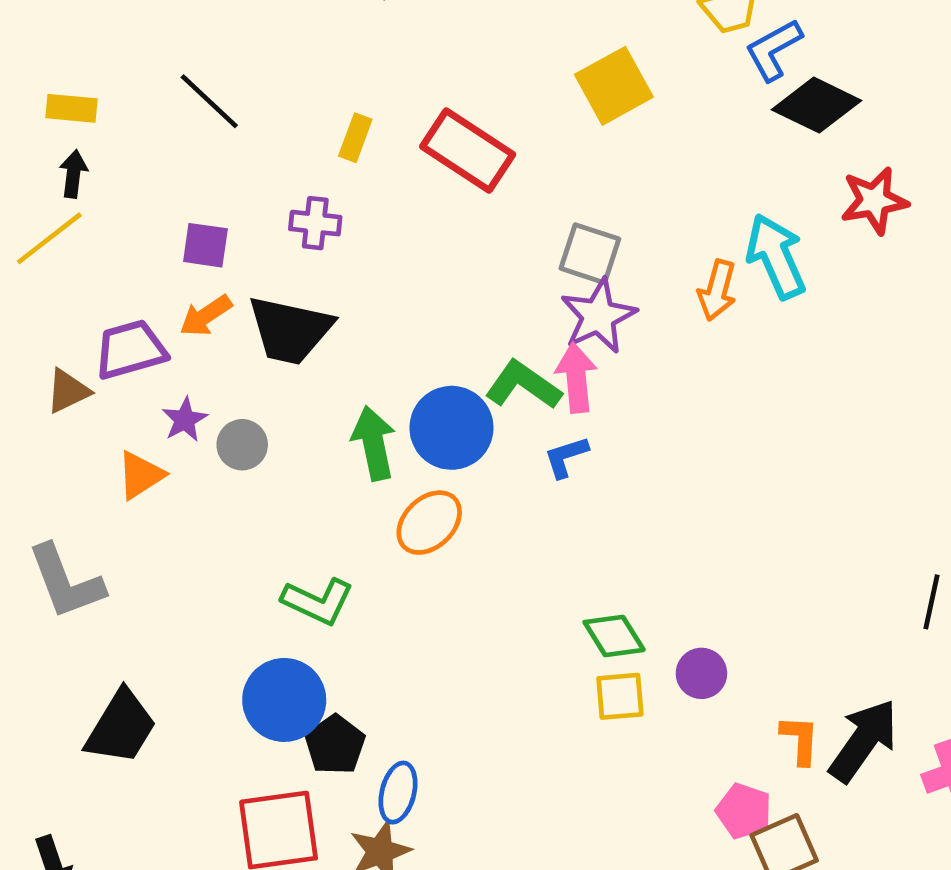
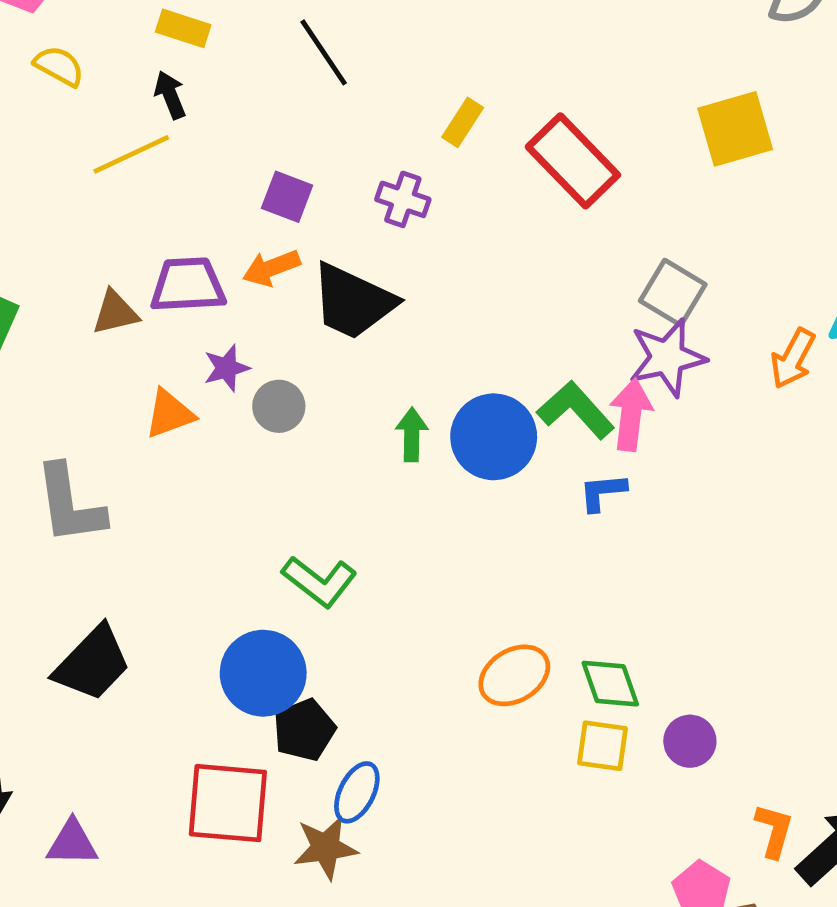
black arrow: (73, 174) -> (170, 95), turned -42
green arrow: (374, 443) -> (412, 435), size x0.7
orange ellipse: (429, 523) -> (514, 675), moved

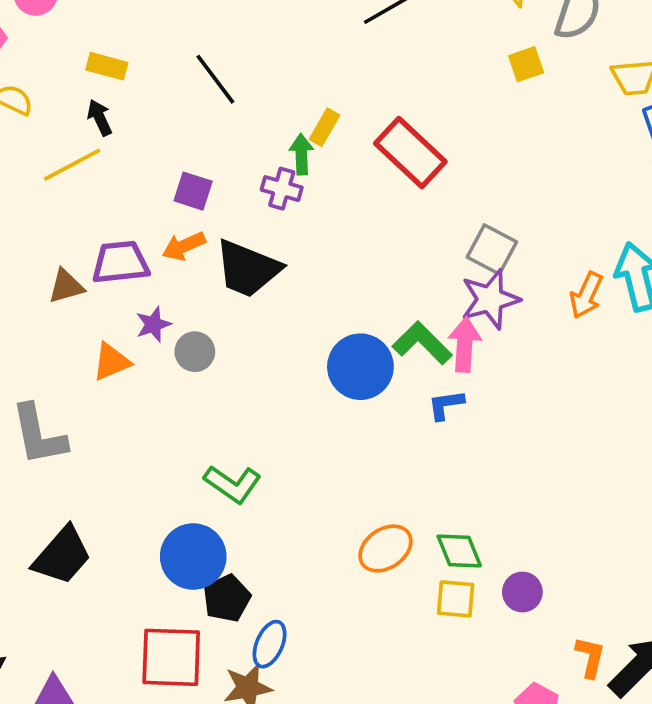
yellow square: (735, 129) -> (526, 64), moved, size x0.6
green arrow: (412, 435) -> (301, 154), moved

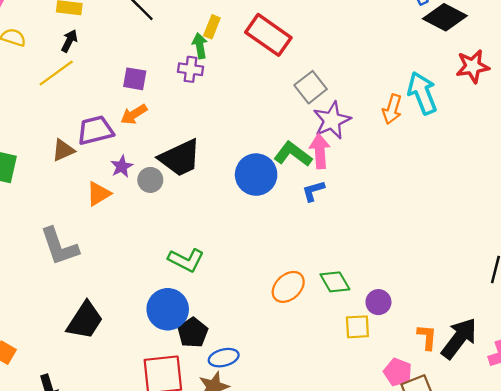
black arrow: (100, 118) -> (69, 41), turned 60
gray square: (492, 249) -> (311, 87), moved, turned 32
black trapezoid: (248, 269) -> (180, 158), moved, turned -39
yellow square: (456, 599) -> (357, 327), moved
blue ellipse: (270, 644) -> (224, 358), turned 60

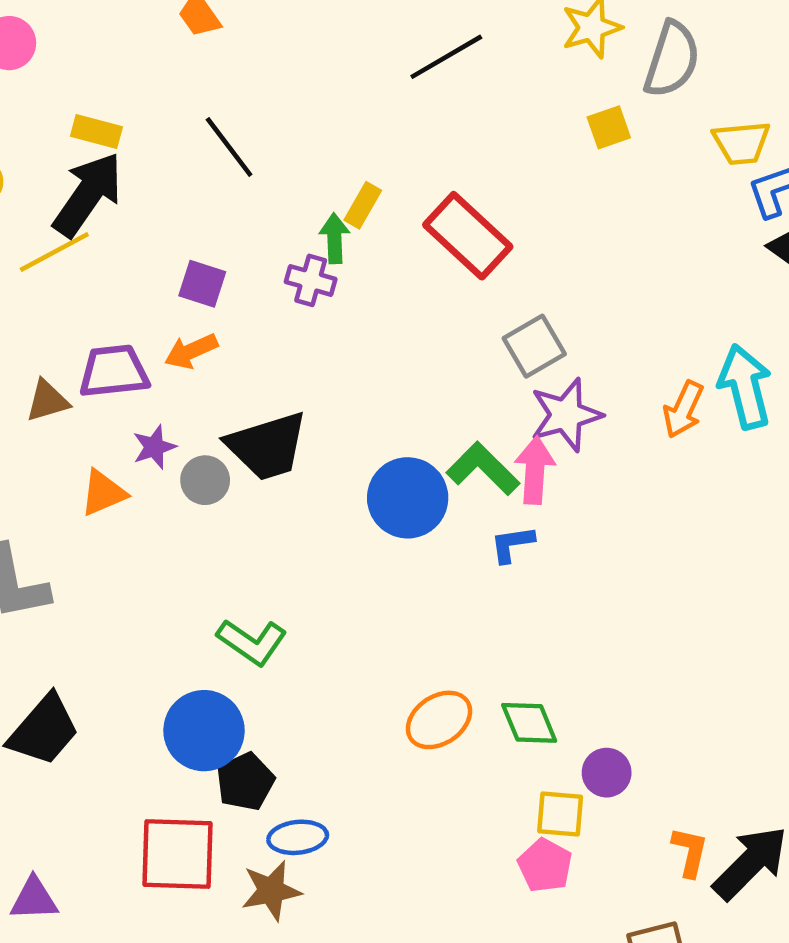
black arrow: (69, 41) -> (88, 194), size x2.0
pink pentagon: (398, 372) -> (545, 865), moved

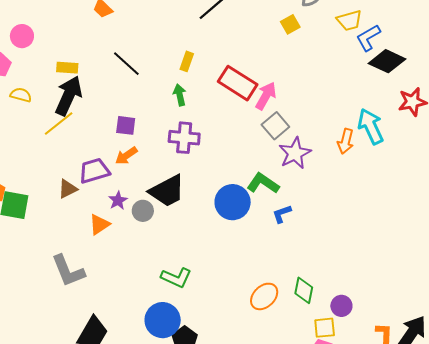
yellow rectangle: (363, 205) -> (187, 61), moved
purple cross: (311, 280) -> (184, 138), moved, size x1.4
pink arrow: (535, 470) -> (266, 96), moved, turned 36
green diamond: (529, 723) -> (304, 290), turned 44

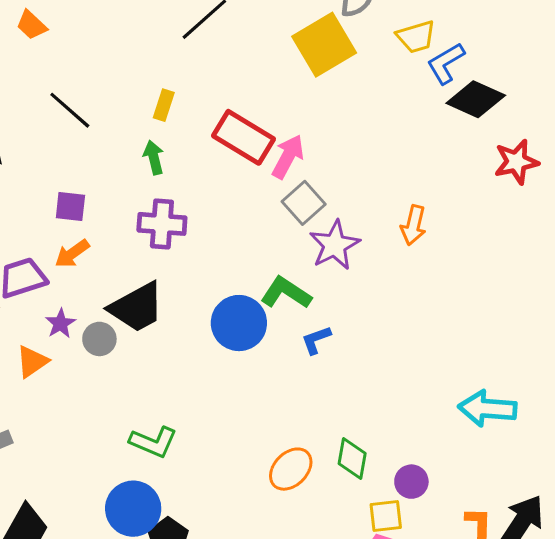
yellow square: (290, 24) -> (324, 45), size x2.0
cyan arrow: (371, 126) -> (487, 409), moved, turned -60

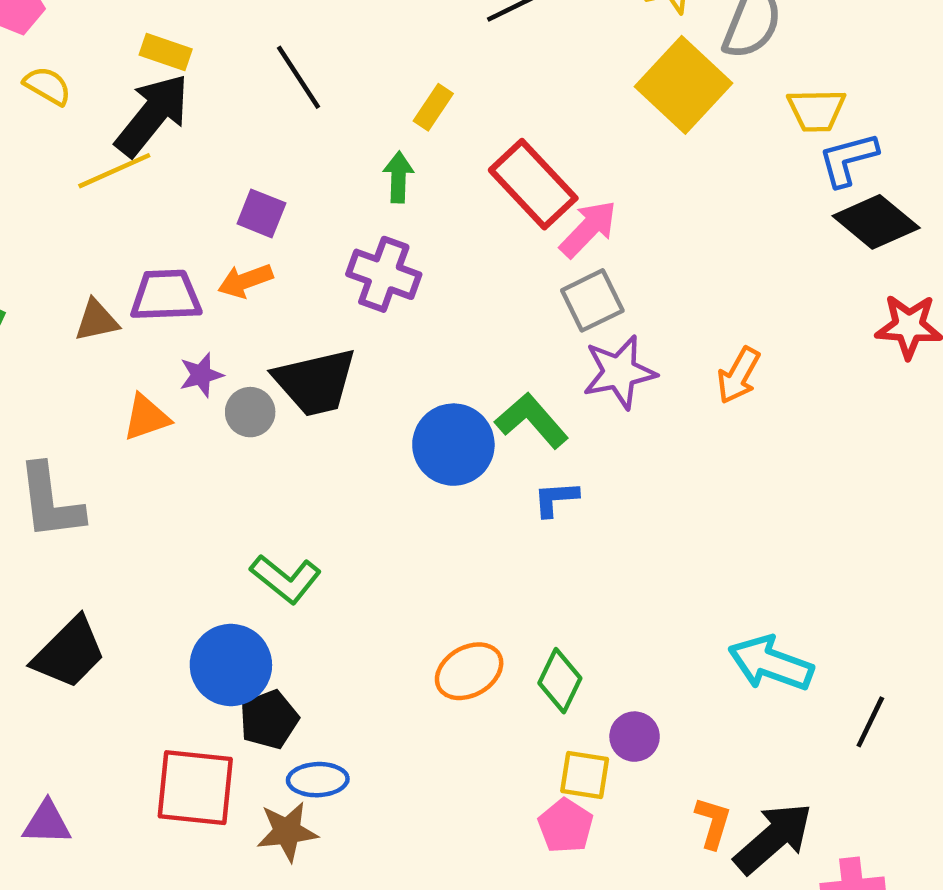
yellow square: (324, 45) -> (684, 85), turned -32

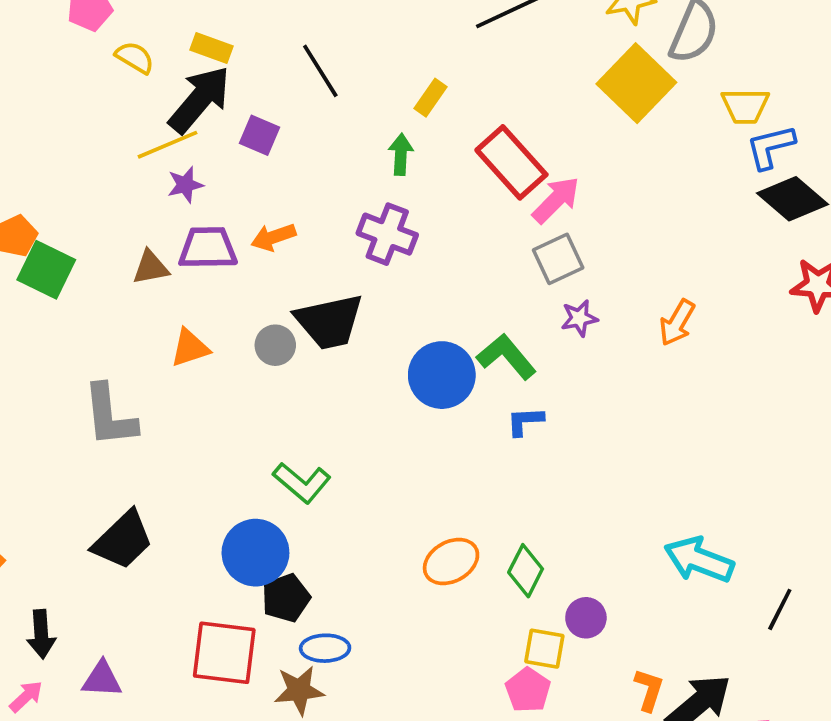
yellow semicircle: (47, 86) -> (135, 58), moved
purple square: (261, 213) -> (259, 135), moved
purple star: (619, 372) -> (579, 318), size x0.6
purple star: (201, 375) -> (185, 185), moved

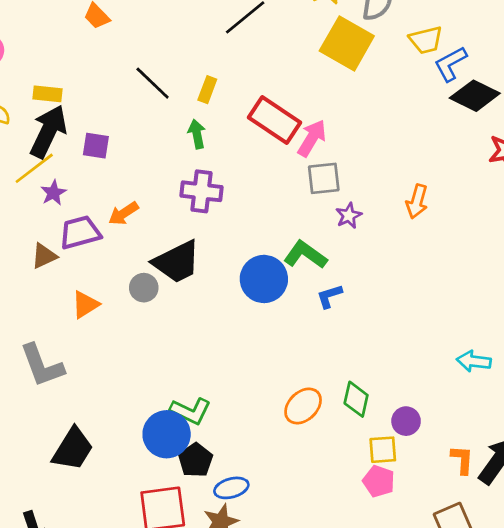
black line: (320, 71) -> (153, 83), moved
gray square: (558, 259) -> (324, 178), turned 33
green L-shape: (302, 483) -> (191, 411), moved
cyan arrow: (699, 560) -> (474, 361), size x0.7

